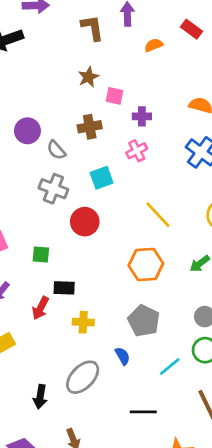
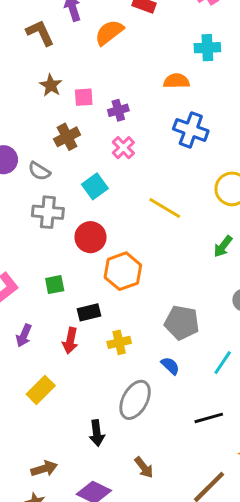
orange semicircle: (154, 45) -> (109, 32), size x1.5
orange hexagon: (146, 265) -> (123, 271), moved

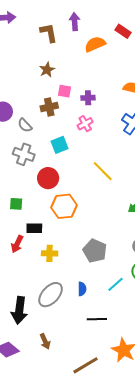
pink square: (84, 97) -> (64, 91), moved
blue semicircle: (170, 366) -> (82, 289), moved, turned 32
black arrow: (97, 433) -> (19, 310), size x1.5

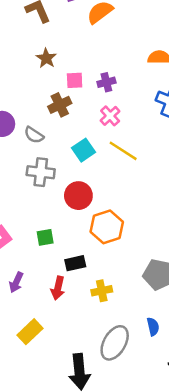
yellow line: (103, 171) -> (123, 151), moved

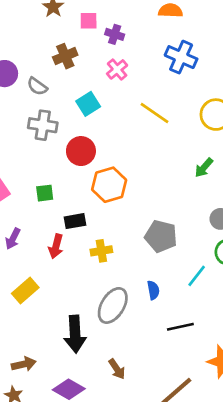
pink square: (75, 80) -> (89, 21), moved
purple cross: (106, 82) -> (115, 34), turned 30
yellow line: (123, 151) -> (154, 113), moved

